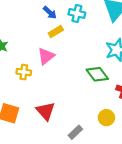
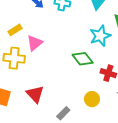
yellow rectangle: (56, 31) -> (15, 30), moved
yellow cross: (24, 72) -> (14, 58), size x1.5

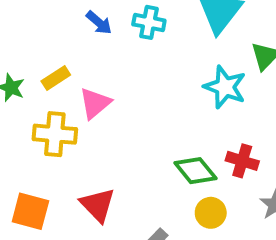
cyan star: (100, 36) -> (225, 87), turned -30
green diamond: (83, 59) -> (195, 171), moved

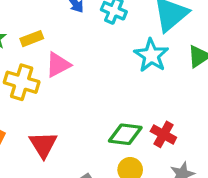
cyan star: (225, 87) -> (151, 55), moved
green diamond: (195, 171) -> (125, 134), turned -56

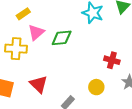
yellow rectangle: (32, 39) -> (23, 14), moved
green diamond: (125, 134) -> (62, 38), moved

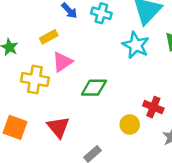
green diamond: (62, 38) -> (94, 88), moved
yellow circle: (96, 87) -> (130, 125), moved

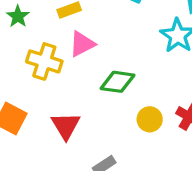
yellow circle: (130, 125) -> (150, 119), moved

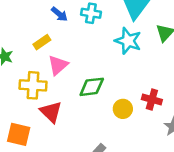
red triangle: (66, 126) -> (51, 112), moved

